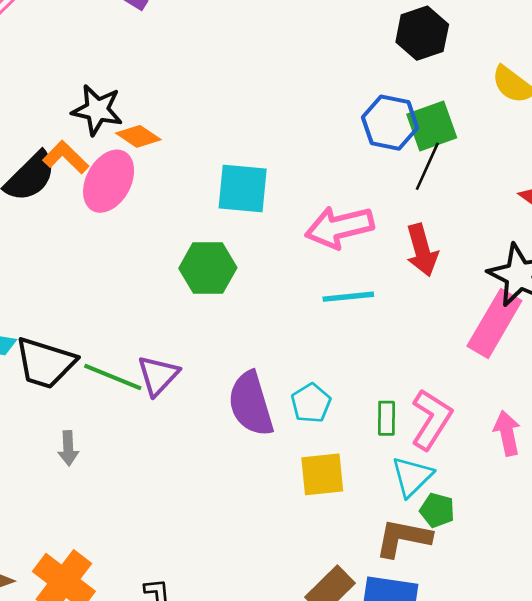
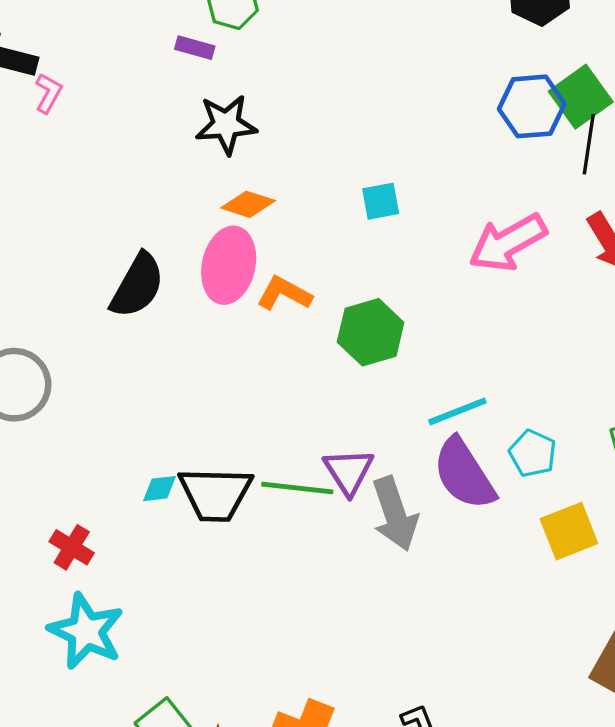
black star: (97, 110) -> (226, 125), moved
orange L-shape: (66, 157) -> (284, 293), moved
cyan square: (243, 188) -> (381, 201), moved, size x0.6
cyan line: (348, 297) -> (457, 411), moved
gray arrow: (68, 448) -> (395, 514), moved, size x1.8

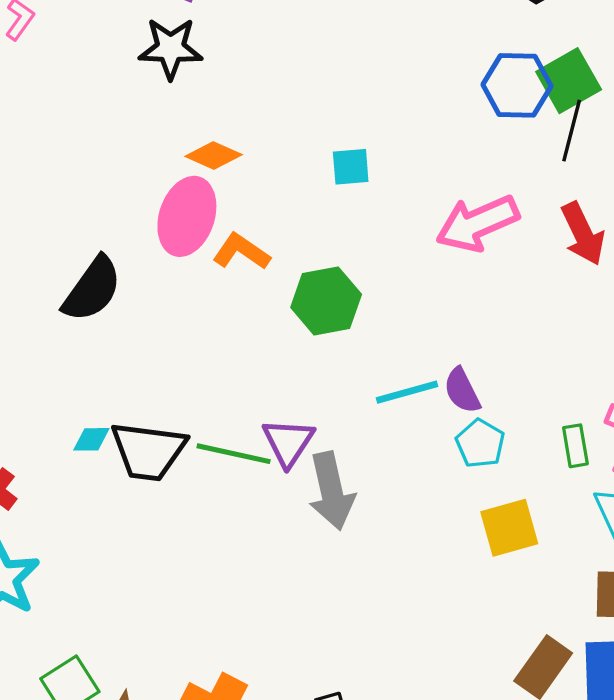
black star: (226, 125) -> (171, 48), moved
black semicircle: (137, 286) -> (92, 289), moved
purple semicircle: (464, 474) -> (462, 391), moved, size x0.6

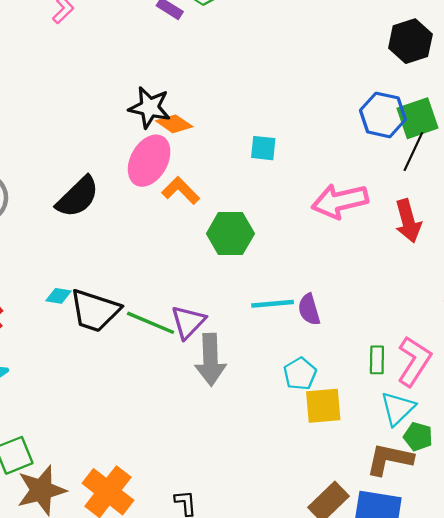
black star: (171, 48) -> (150, 107), moved
cyan pentagon: (480, 443) -> (300, 374), moved

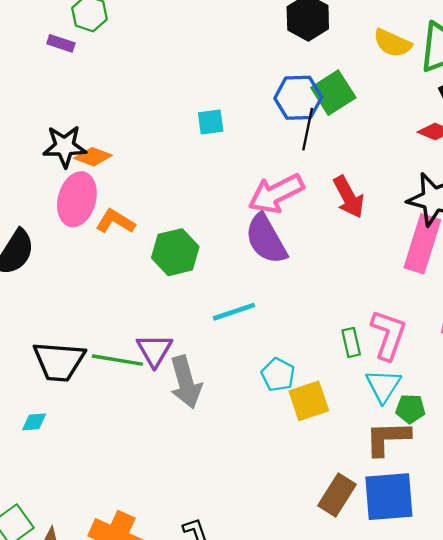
cyan square: (263, 148) -> (211, 122), moved
black line: (413, 151) -> (308, 129), moved
cyan diamond: (59, 296) -> (34, 422), moved
purple semicircle: (309, 309) -> (266, 239), moved, size x1.6

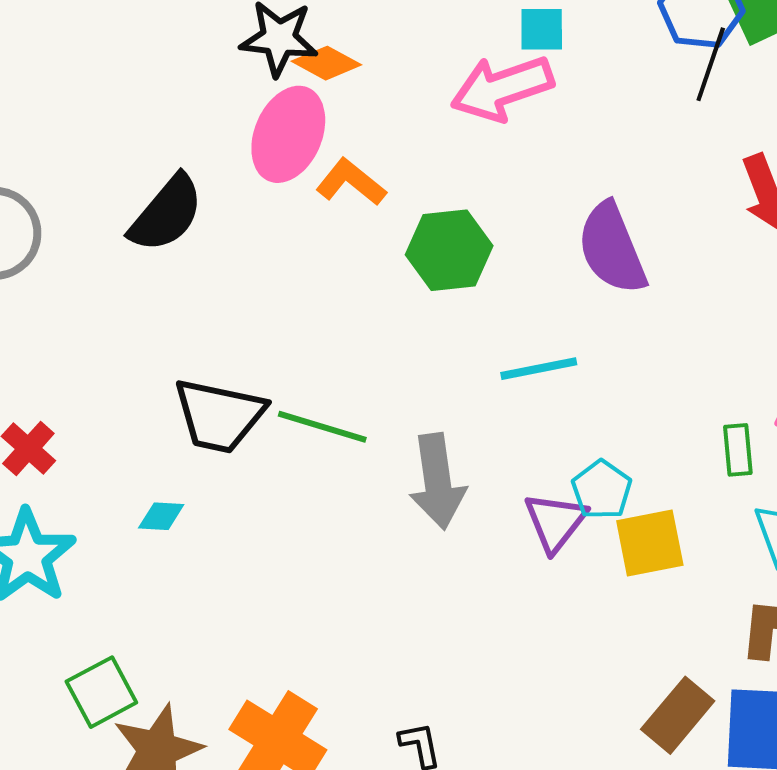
pink arrow: (276, 194) -> (502, 88), moved
purple triangle: (154, 350) -> (555, 522), moved

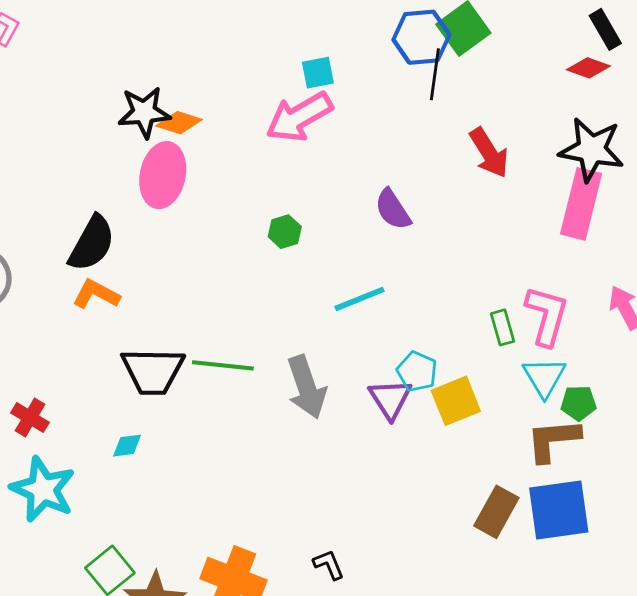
orange L-shape: (351, 182) -> (96, 294), moved
purple semicircle: (612, 248) -> (393, 209), size x0.7
green hexagon: (449, 250) -> (285, 232), size x0.6

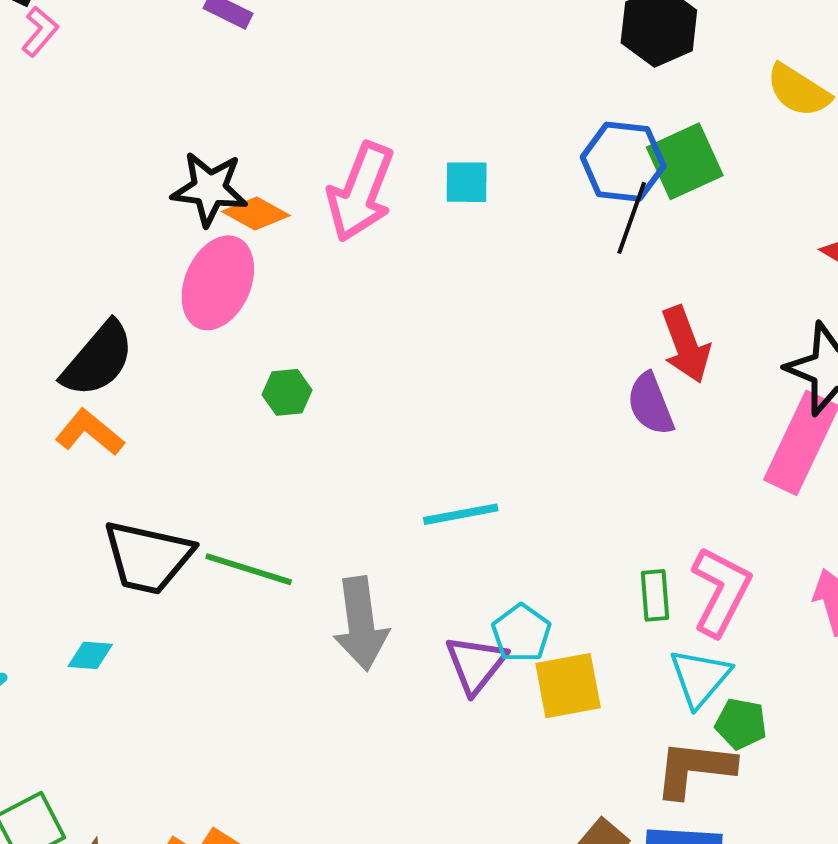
pink arrow: (299, 117) -> (361, 192), moved, turned -50
purple semicircle: (393, 209) -> (650, 404), moved
green hexagon: (285, 232) -> (287, 392), moved

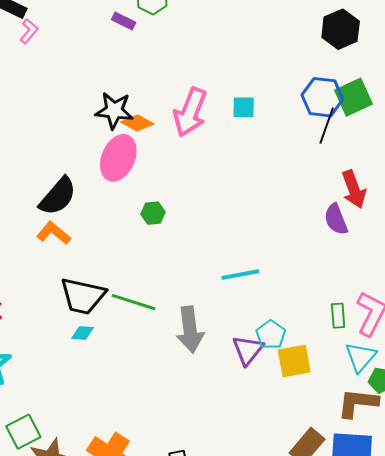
cyan diamond: (90, 655) -> (83, 333), moved

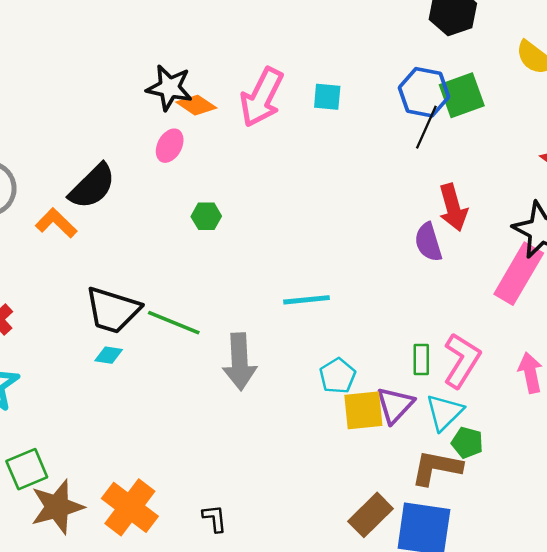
pink ellipse: (118, 158) -> (170, 146), size x0.6
orange L-shape: (54, 233) -> (56, 223), moved
purple triangle: (248, 350) -> (395, 405), moved

